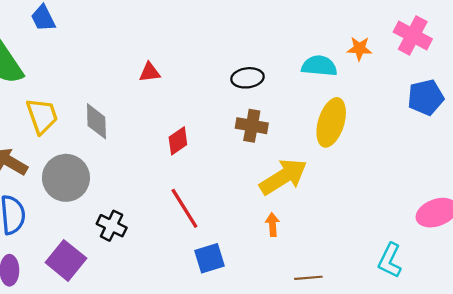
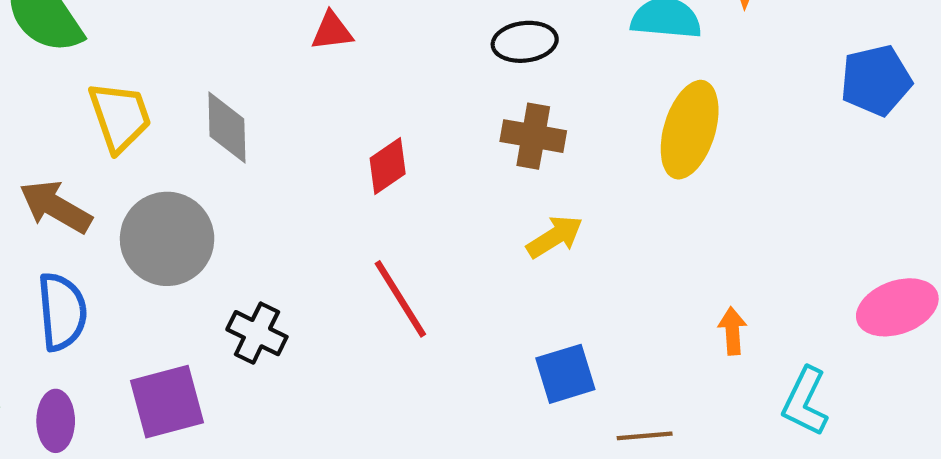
yellow arrow: (283, 177) -> (555, 237), moved, size x0.6
orange arrow: (272, 225) -> (732, 331), moved
blue square: (209, 258) -> (565, 374), moved
purple square: (66, 260) -> (167, 402), turned 36

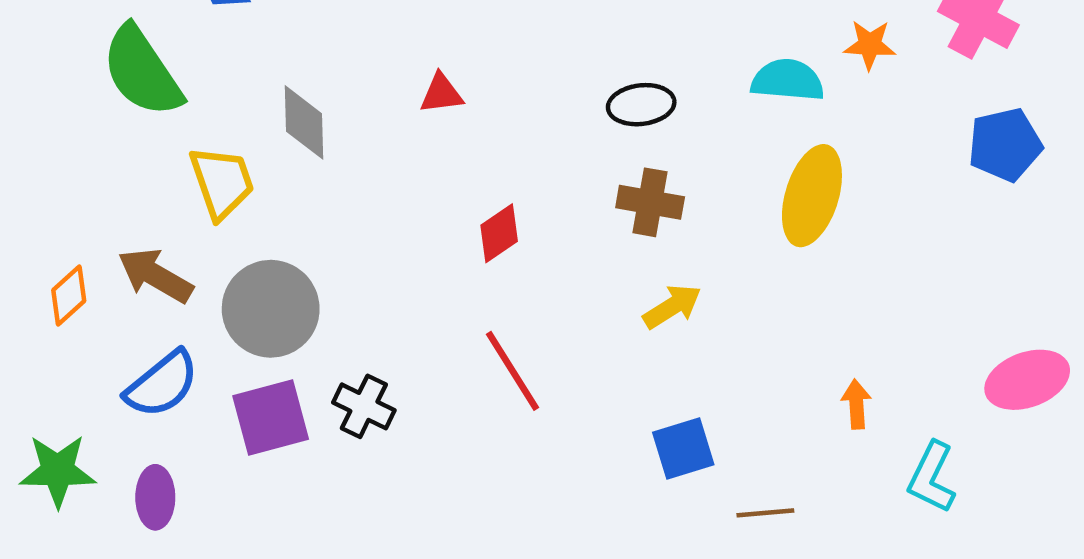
gray diamond: (227, 127) -> (304, 122), moved
blue semicircle: (62, 312) -> (162, 384), turned 56
purple square: (167, 402) -> (271, 417), moved

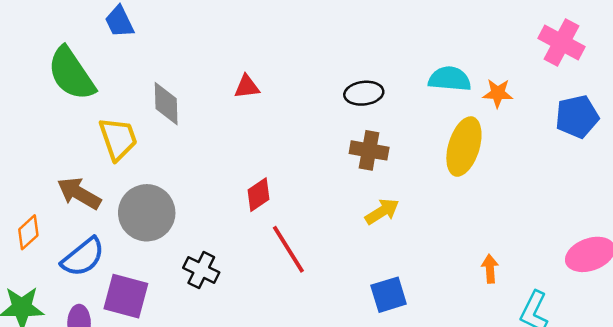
orange star: (870, 45) -> (498, 93), moved
red diamond: (499, 233) -> (259, 195), moved
orange diamond: (69, 295) -> (28, 232), moved
purple square: (271, 417) -> (126, 296), moved, turned 30

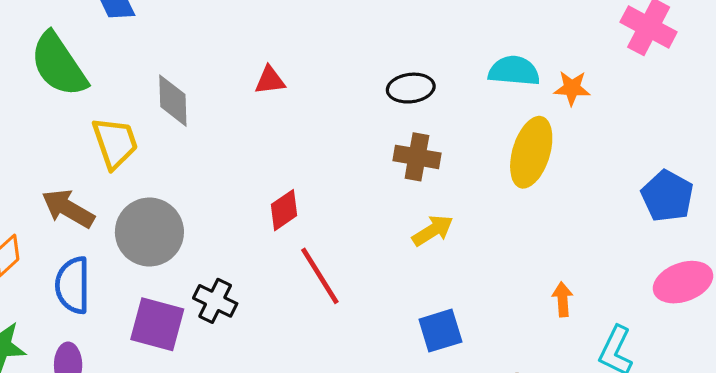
blue pentagon: (577, 117) -> (667, 196), moved, turned -30
blue semicircle: (83, 257) -> (73, 285), turned 129
purple square: (126, 296) -> (157, 324), moved

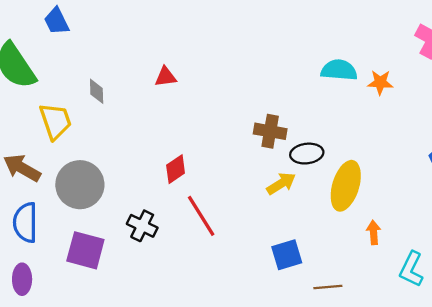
black ellipse: (411, 88) -> (307, 154), moved
gray diamond: (173, 101) -> (97, 91), size x0.7
yellow ellipse: (531, 152) -> (346, 186), moved
black cross: (215, 301) -> (142, 226), moved

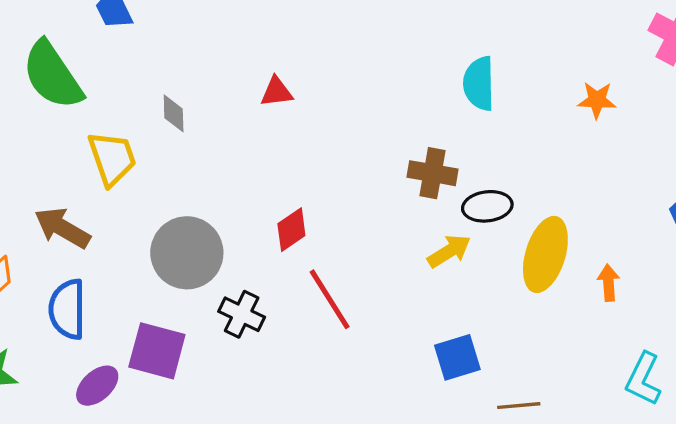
cyan semicircle: (339, 70) -> (479, 84), moved, turned -96
gray circle: (80, 185) -> (187, 253), moved
orange arrow: (374, 232) -> (608, 283), moved
purple ellipse: (22, 279) -> (97, 386), moved, turned 48

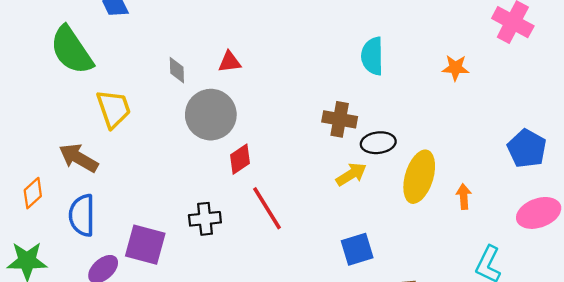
gray diamond: (174, 113) -> (177, 70), moved
gray circle: (187, 253) -> (211, 115), moved
black cross: (242, 314) -> (205, 219), turned -32

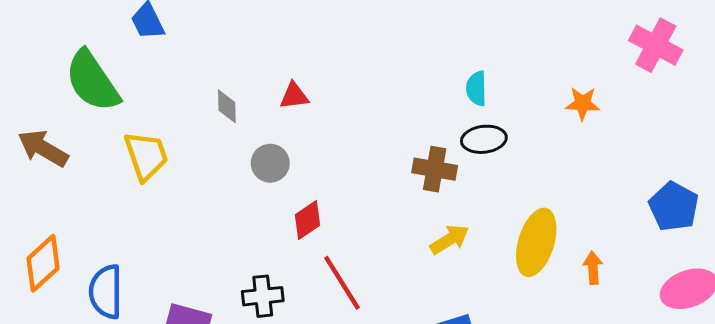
cyan semicircle: (372, 56) -> (476, 88), size x0.7
gray circle: (211, 115) -> (270, 163), size x0.6
black ellipse: (378, 143) -> (484, 139), moved
brown arrow: (79, 158) -> (43, 148), moved
orange diamond: (33, 193) -> (43, 263), size x1.4

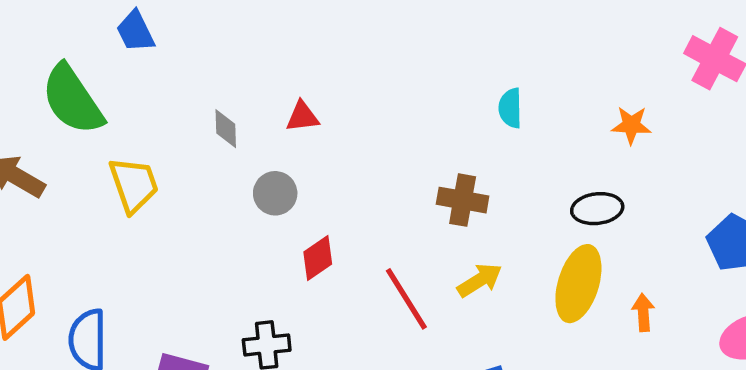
black ellipse: (484, 139) -> (597, 209), moved
red line: (342, 283) -> (406, 299), moved

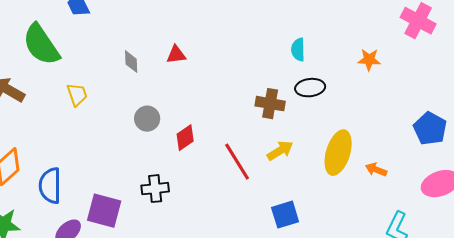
yellow trapezoid: (134, 185) -> (77, 95), size x0.7
gray circle: (275, 193) -> (147, 119), moved
black ellipse: (597, 209) -> (310, 88), moved
orange arrow: (643, 313) -> (376, 170), turned -65

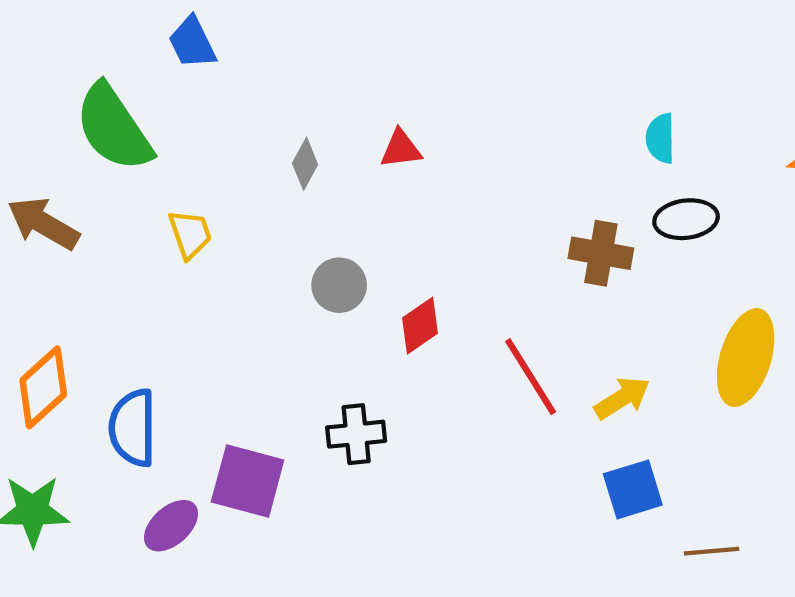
gray diamond: (131, 62) -> (305, 164), turned 30
yellow arrow: (280, 151) -> (622, 398), moved

